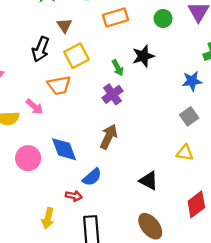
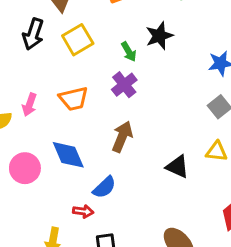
orange trapezoid: (59, 85) -> (74, 99), moved
pink arrow: (35, 107) -> (29, 105), turned 72
black triangle: (149, 181) -> (177, 167), moved

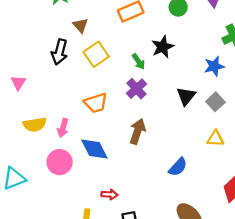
pink arrow: (29, 105) -> (63, 128), moved
black triangle: (177, 167) -> (186, 96), moved, turned 48
blue semicircle: (104, 187) -> (178, 167), moved

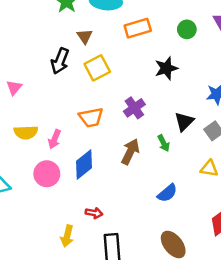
green arrow: (139, 62) -> (164, 143), moved
blue diamond: (94, 149) -> (84, 165), turned 72

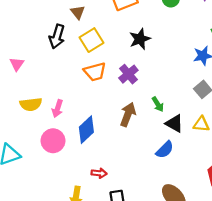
black star: (166, 68) -> (140, 39), moved
orange trapezoid: (91, 117) -> (95, 72), moved
black triangle: (184, 122) -> (174, 123), moved, turned -42

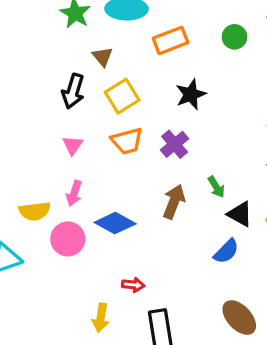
pink triangle: (17, 64) -> (73, 145), moved
yellow semicircle: (31, 104) -> (35, 211), moved
blue diamond: (86, 130) -> (115, 223), turned 72

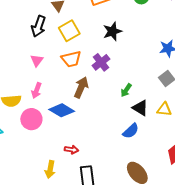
green arrow: (216, 187) -> (126, 90), turned 64
brown arrow: (174, 202) -> (81, 87), moved

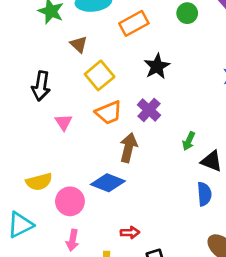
black arrow: (39, 26) -> (41, 86), moved
pink arrow: (37, 91) -> (72, 240), moved
blue semicircle: (131, 131) -> (204, 194), turned -42

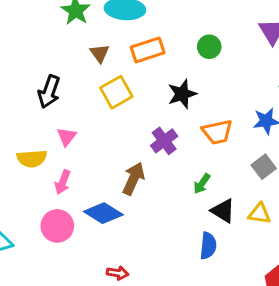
green circle: (187, 13) -> (209, 47), moved
orange rectangle: (134, 23) -> (148, 50), moved
orange trapezoid: (109, 113) -> (217, 132), moved
yellow semicircle: (39, 182) -> (32, 159), moved
pink arrow: (72, 240) -> (63, 182), moved

